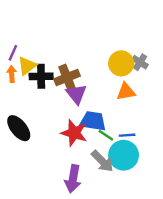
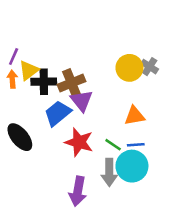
orange triangle: (126, 92) -> (134, 116), moved
blue trapezoid: (93, 121) -> (58, 113), moved, turned -48
gray arrow: (102, 161) -> (109, 172), turned 45

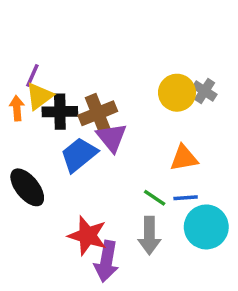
purple line: (14, 57) -> (32, 75), moved
red star: (79, 142) -> (87, 236), moved
cyan circle: (132, 166) -> (206, 227), moved

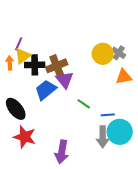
orange triangle: (184, 158) -> (124, 77), moved
green line: (155, 198) -> (84, 104), moved
red star: (87, 236) -> (25, 137), moved
gray arrow: (149, 236) -> (103, 137), moved

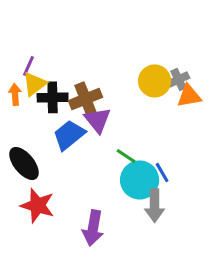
gray cross: (119, 53) -> (179, 79), turned 32
orange triangle: (124, 77) -> (189, 96), moved
blue line: (108, 115) -> (162, 172), turned 64
cyan circle: (120, 132) -> (140, 180), moved

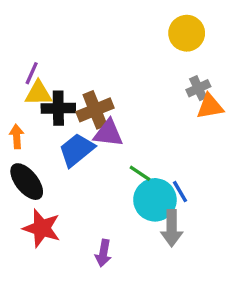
yellow circle: (155, 81) -> (187, 33), moved
yellow triangle: (35, 84) -> (38, 93), turned 36
orange arrow: (15, 94) -> (17, 137), moved
purple triangle: (98, 120) -> (108, 133), turned -44
purple arrow: (93, 228) -> (103, 253), size x0.7

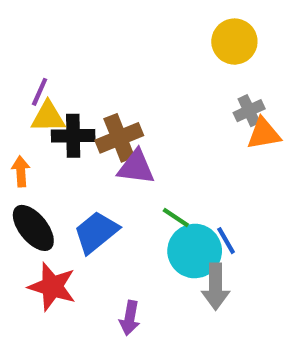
blue trapezoid: (77, 150) -> (96, 232), moved

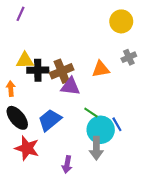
purple line: (40, 92) -> (20, 14), moved
orange triangle: (264, 134) -> (101, 69), moved
gray arrow: (216, 287) -> (96, 148), moved

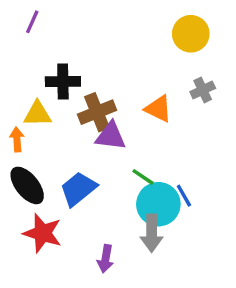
yellow triangle: (25, 60) -> (37, 114), moved
orange triangle: (101, 69) -> (158, 109), turned 36
black cross: (38, 70) -> (63, 81), moved

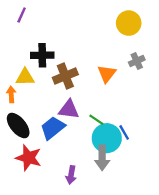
orange triangle: (158, 109) -> (107, 74), turned 42
purple triangle: (111, 136) -> (69, 109), moved

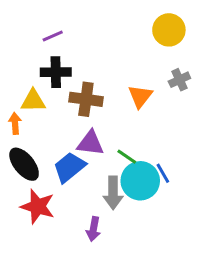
purple line: (22, 15) -> (53, 36), moved, turned 42
brown cross: (65, 76) -> (86, 99), turned 30
gray arrow: (102, 158) -> (113, 193), moved

